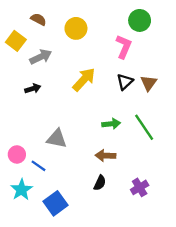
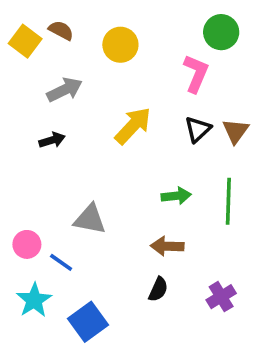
yellow square: (16, 41) -> (25, 41), moved
green line: (144, 127) -> (228, 201), turned 36

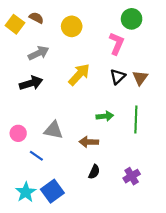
black arrow: (52, 140) -> (31, 83), size x1.5
pink circle: (27, 244) -> (18, 133), moved
brown arrow: (167, 246) -> (89, 142), moved
cyan star: (34, 300) -> (26, 192), moved

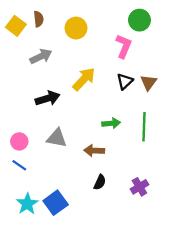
brown semicircle: (36, 18) -> (39, 19), turned 56
black arrow: (31, 83) -> (48, 98), moved
blue line: (36, 156) -> (19, 165), moved

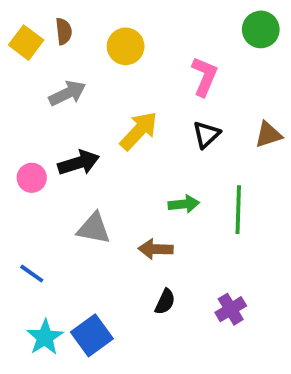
green circle: (139, 20) -> (261, 29), moved
brown triangle: (149, 82) -> (268, 135), moved, turned 36
pink circle: (19, 141) -> (32, 178), moved

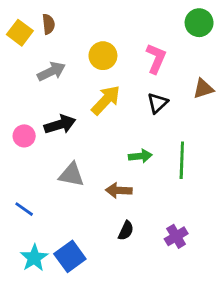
yellow circle: (126, 46) -> (103, 56), moved
brown triangle: (268, 135) -> (203, 89), moved

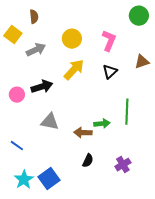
yellow square: (20, 33) -> (13, 35), moved
green arrow: (140, 156) -> (102, 124), moved

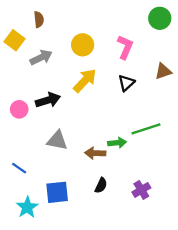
green line: (127, 112) -> (146, 129), turned 70
blue square: (49, 179) -> (57, 192), moved, turned 30

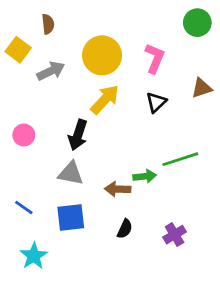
yellow circle: (83, 45) -> (102, 55), size x1.4
black arrow: (48, 100) -> (78, 135), moved, turned 125
blue square: (57, 192) -> (71, 217), moved

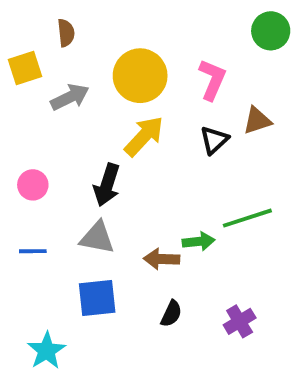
yellow square: (18, 50) -> (25, 68), turned 35
brown triangle: (202, 88) -> (257, 121), moved
blue line: (24, 208) -> (33, 251), moved, turned -36

